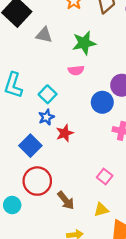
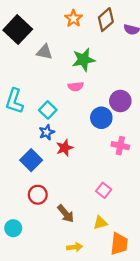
red circle: (37, 181) -> (38, 195), size x0.7
cyan circle: (12, 205) -> (13, 228), moved

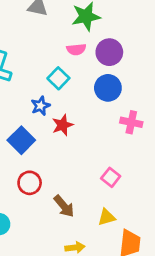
purple circle: (120, 101) -> (109, 52), moved
cyan square: (48, 110) -> (58, 78), moved

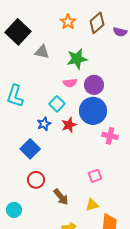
blue circle: (108, 88) -> (93, 111), size x1.4
red star: (63, 125) -> (69, 125), moved
pink square: (111, 177) -> (95, 176), turned 32

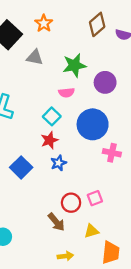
orange star: (68, 22) -> (44, 23), moved
purple circle: (94, 85) -> (105, 82), moved
blue star: (44, 124) -> (59, 163), moved
red star: (69, 125) -> (49, 140), moved
red circle: (36, 180) -> (71, 203), moved

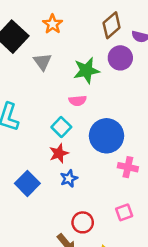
gray triangle: (35, 57) -> (42, 62), turned 42
purple circle: (105, 82) -> (120, 58), moved
pink square: (95, 198) -> (124, 212), moved

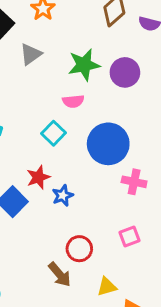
purple circle: (120, 58) -> (125, 72), moved
gray triangle: (42, 62) -> (31, 54), turned 30
red star: (59, 153) -> (38, 177), moved

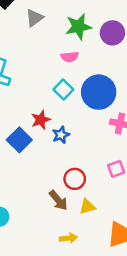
cyan square: (54, 133) -> (63, 90), moved
yellow triangle: (107, 287) -> (87, 207), moved

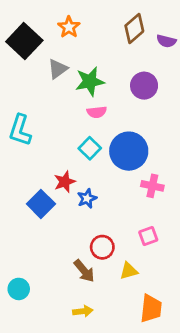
green star: (78, 27) -> (90, 81), moved
yellow triangle: (87, 207) -> (129, 271), moved
yellow arrow: (68, 238) -> (83, 311), moved

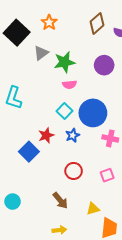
blue star: (87, 198) -> (73, 135), moved
red circle: (102, 247) -> (74, 171), moved
yellow triangle: (129, 271) -> (93, 209), moved
cyan circle: (19, 289) -> (13, 202), moved

